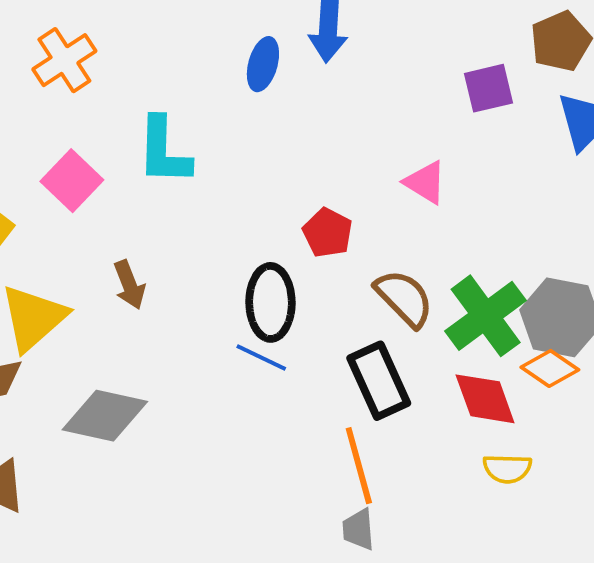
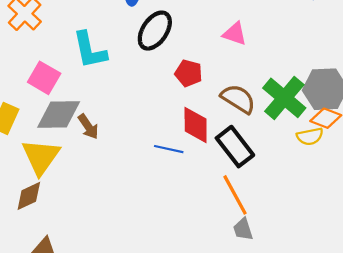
black ellipse: (270, 302) -> (155, 31), moved, turned 48
red diamond: (485, 399) -> (196, 125), moved, turned 33
gray diamond: (105, 416) -> (59, 114), moved
yellow semicircle: (507, 469) -> (310, 136), moved

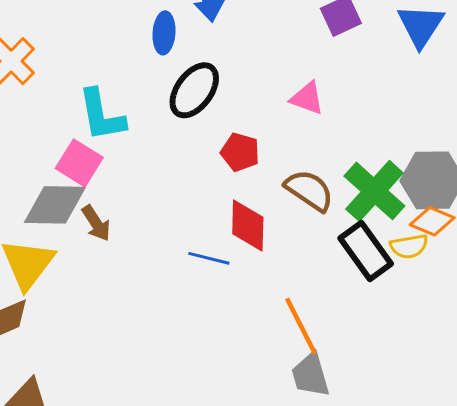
pink square: (44, 78) -> (79, 163), moved
black rectangle: (235, 147) -> (366, 251), moved
gray trapezoid: (243, 229) -> (310, 375), size x1.4

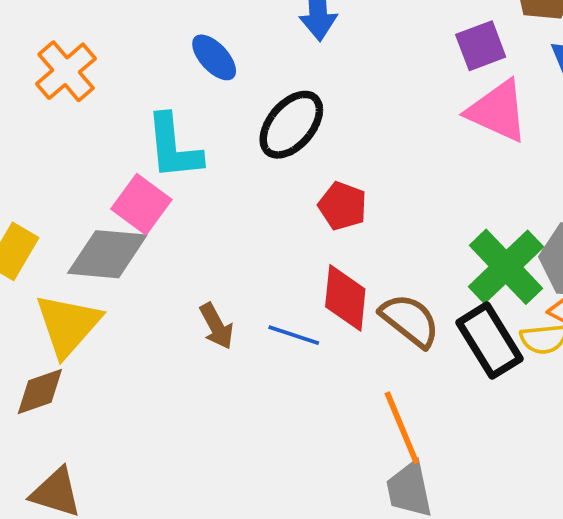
blue ellipse: (164, 33) -> (214, 57), moved, turned -51
pink triangle: (307, 98) -> (498, 111), moved, size x1.5
brown semicircle: (309, 190) -> (410, 320), moved
brown arrow: (96, 223) -> (216, 326), moved

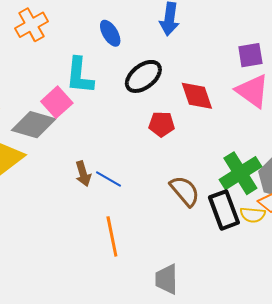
red pentagon: (343, 206) -> (162, 124), turned -30
red diamond: (345, 298) -> (197, 96), moved, turned -36
blue line: (294, 335) -> (109, 179), moved
orange line: (402, 428) -> (112, 236), moved

